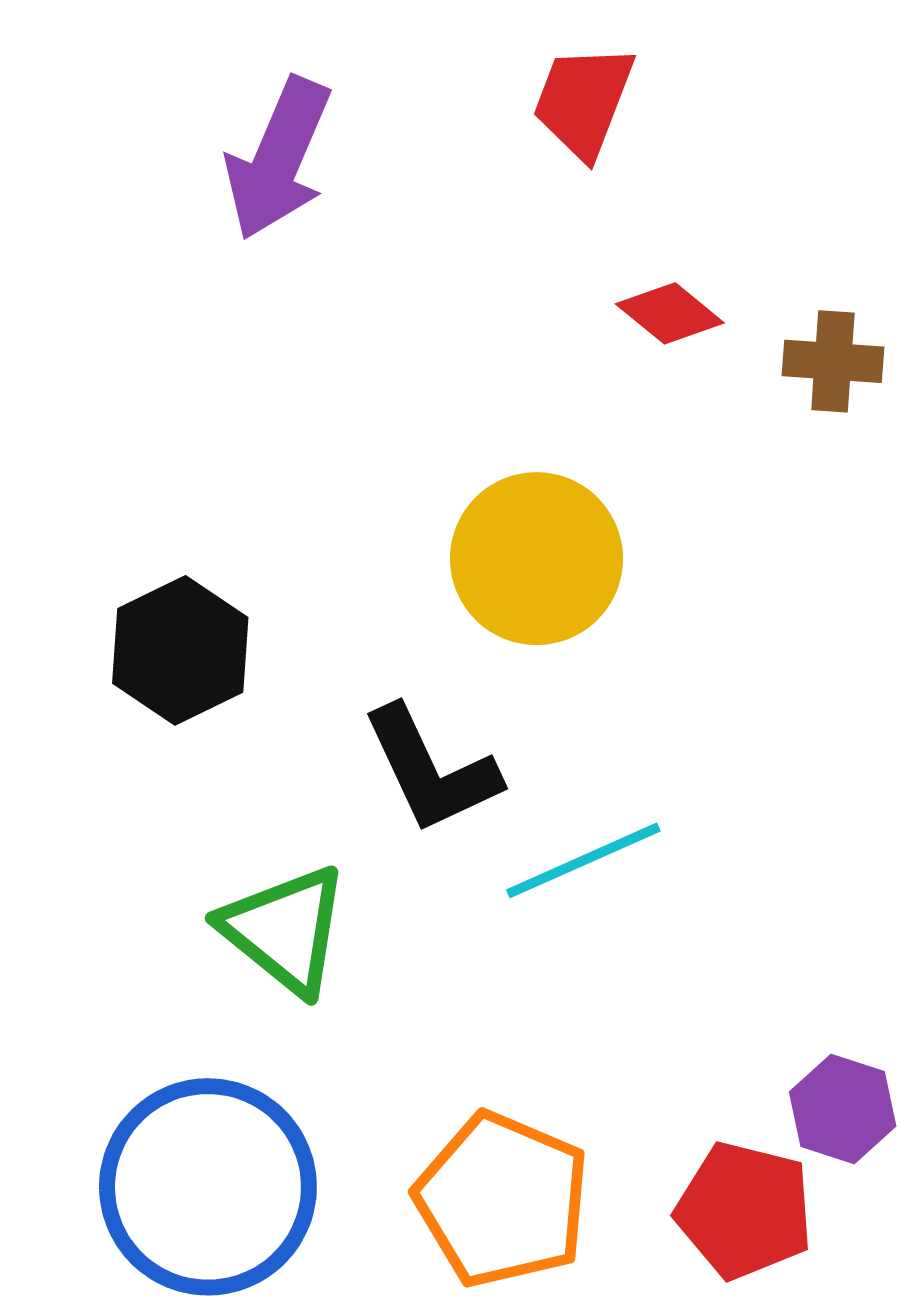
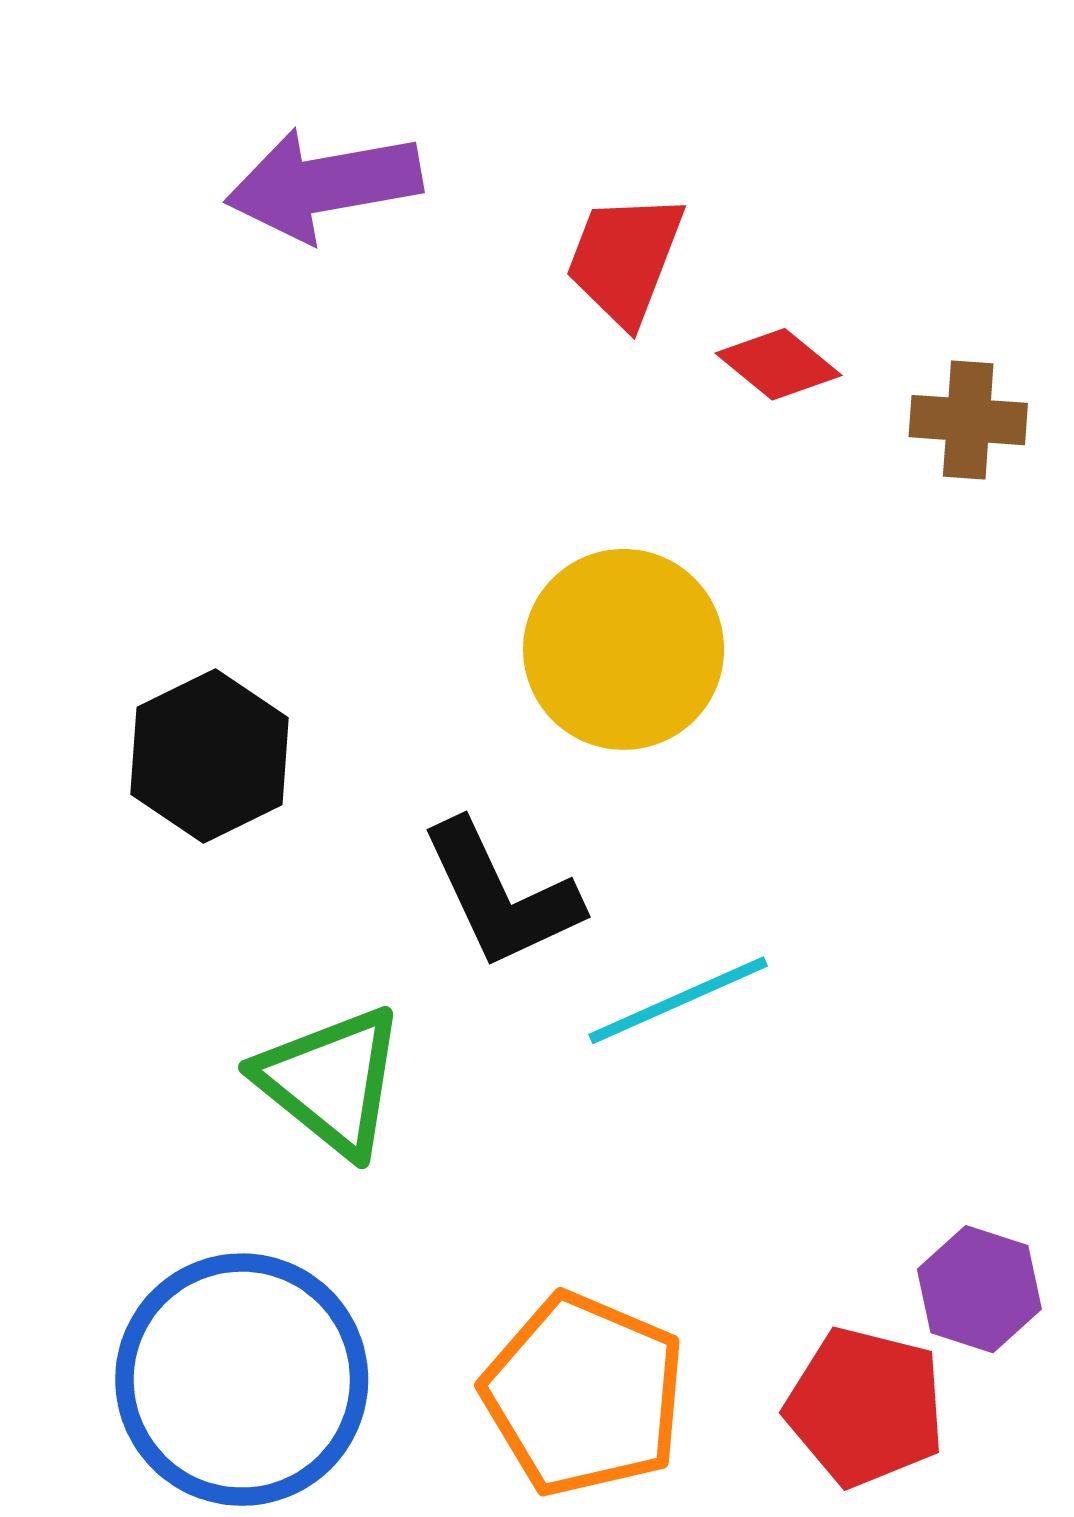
red trapezoid: (583, 101) -> (625, 259), moved
purple arrow: (278, 159) -> (324, 185), turned 57

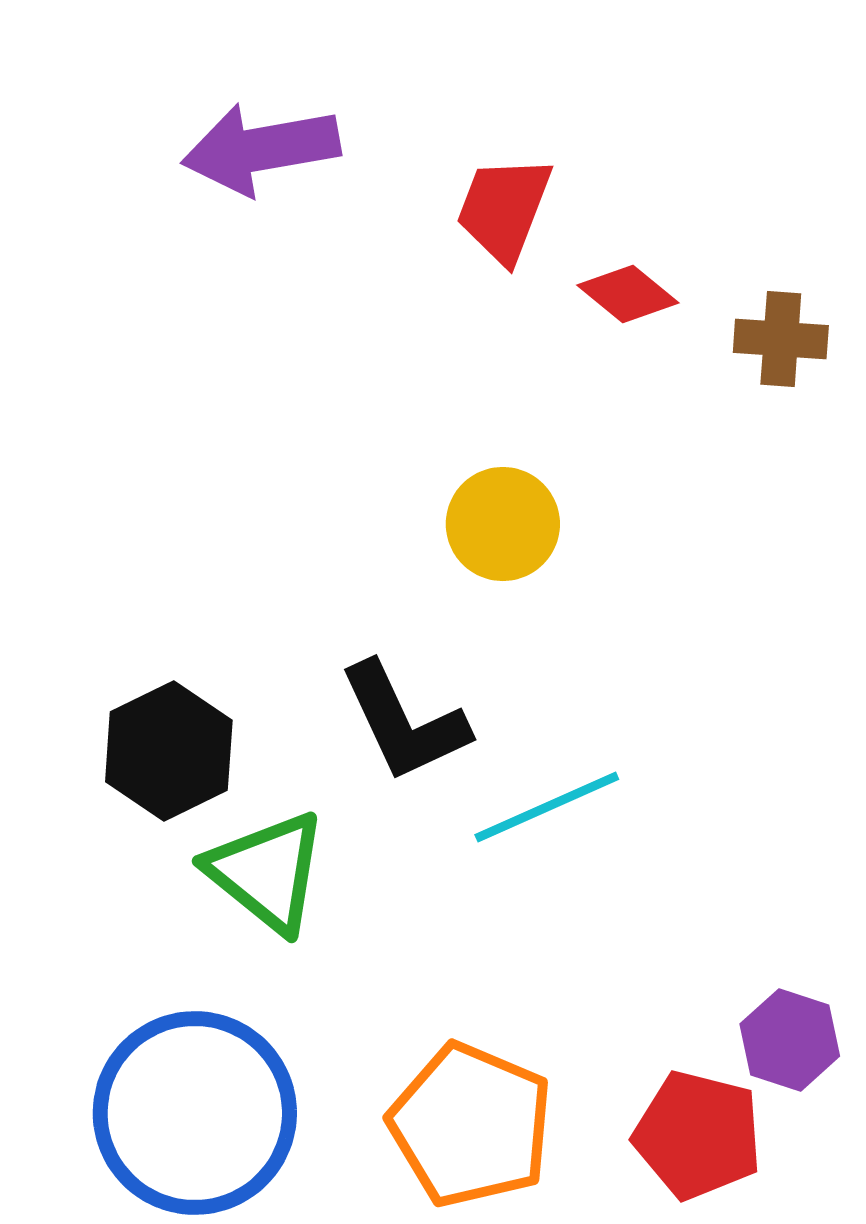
yellow circle: (624, 649) -> (503, 524), size x0.7
black hexagon: (210, 756) -> (169, 751), moved

